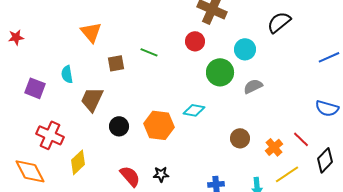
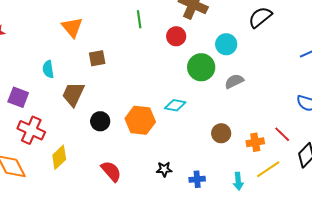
green line: (149, 52) -> (139, 19), moved, turned 60
purple square: (35, 88) -> (18, 97), moved
orange cross: (274, 147) -> (255, 142), turned 30
black star: (161, 174) -> (164, 169), moved

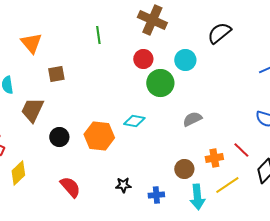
red circle: (176, 36) -> (143, 59), moved
gray semicircle: (234, 81) -> (192, 119), moved
brown circle: (221, 133) -> (184, 169), moved
cyan arrow: (238, 181) -> (197, 197), size x1.4

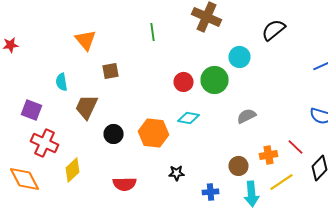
red circle: (143, 59) -> (184, 82), moved
black star: (123, 185) -> (176, 173), moved
red semicircle: (70, 187) -> (124, 184), turned 130

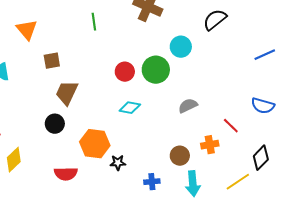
brown trapezoid: (86, 107) -> (67, 93), moved
orange hexagon: (154, 133) -> (95, 144), moved
red line: (296, 147) -> (231, 126), moved
yellow line: (282, 182) -> (238, 182), moved

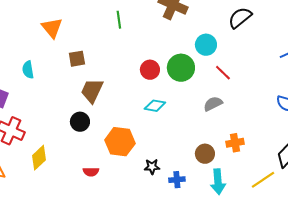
red line: (231, 126) -> (223, 73), moved
black star: (118, 163) -> (152, 167), moved
red semicircle: (66, 174) -> (91, 172), size x0.7

